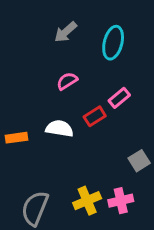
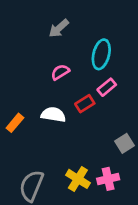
cyan ellipse: (113, 43) -> (101, 54), moved
orange rectangle: (17, 138) -> (15, 123), turned -42
yellow cross: (87, 201) -> (78, 179), turned -35

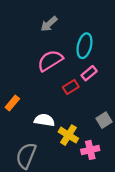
pink semicircle: (60, 72) -> (50, 61), size x1.6
white semicircle: (53, 115) -> (44, 120), moved
yellow cross: (78, 179) -> (68, 135), moved

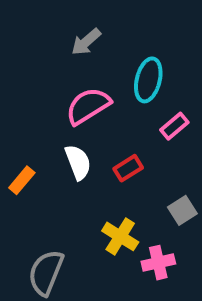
pink rectangle: (89, 73) -> (174, 126), moved
red rectangle: (71, 87) -> (128, 168), moved
white semicircle: (44, 120) -> (78, 162), moved, turned 60

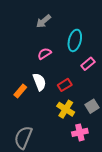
pink semicircle: (88, 106) -> (44, 54), size x0.6
orange rectangle: (22, 180) -> (20, 91), moved
yellow cross: (120, 236) -> (66, 109), moved

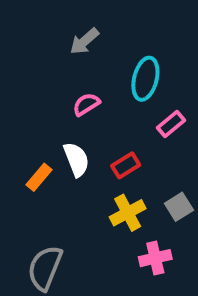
yellow cross: (66, 109) -> (128, 213), turned 30

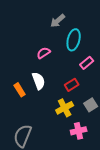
gray arrow: (84, 41) -> (58, 21), moved
red rectangle: (126, 165) -> (72, 85), moved
orange rectangle: (39, 177) -> (20, 90), turned -72

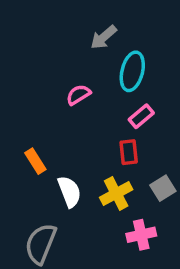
pink rectangle: (87, 63) -> (141, 116), moved
white semicircle: (39, 81) -> (69, 192), moved
red rectangle: (72, 85) -> (129, 152), turned -64

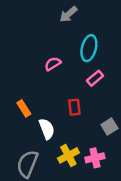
gray arrow: (104, 37) -> (68, 14), moved
red rectangle: (129, 152) -> (74, 107), moved
yellow cross: (116, 193) -> (68, 155), moved

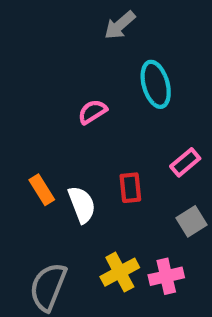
cyan ellipse: (89, 48) -> (156, 84), turned -30
pink rectangle: (95, 78) -> (185, 162), moved
white semicircle: (47, 129) -> (82, 205), moved

